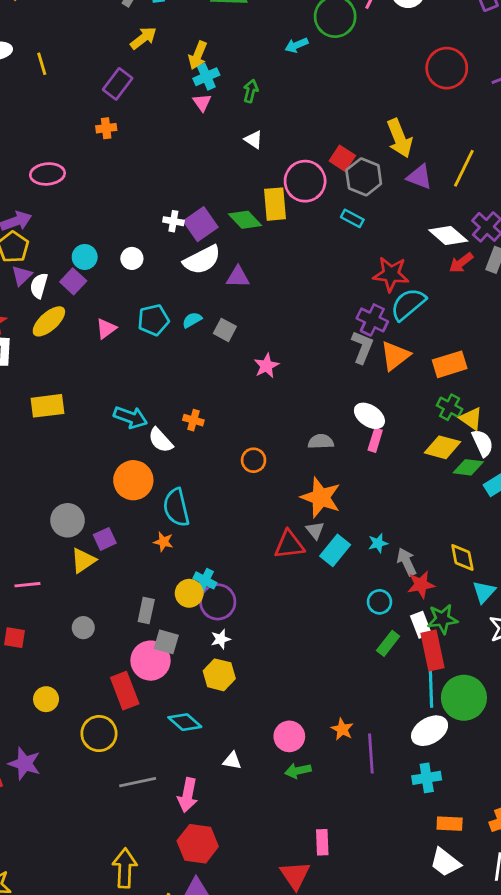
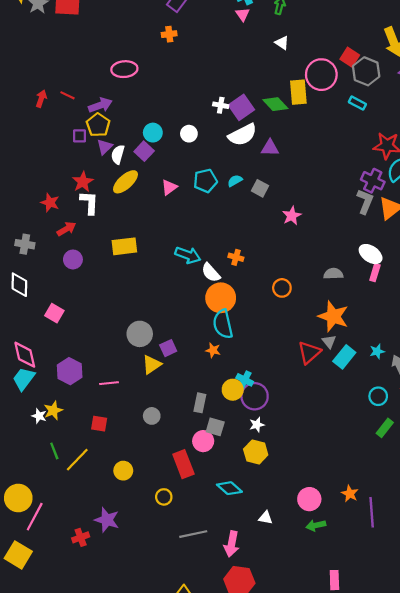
orange circle: (133, 480) -> (221, 298), moved
red triangle: (289, 545) -> (309, 352), turned -35
pink circle: (151, 661) -> (203, 441), size x0.7
yellow circle: (99, 734) -> (164, 497), size x0.6

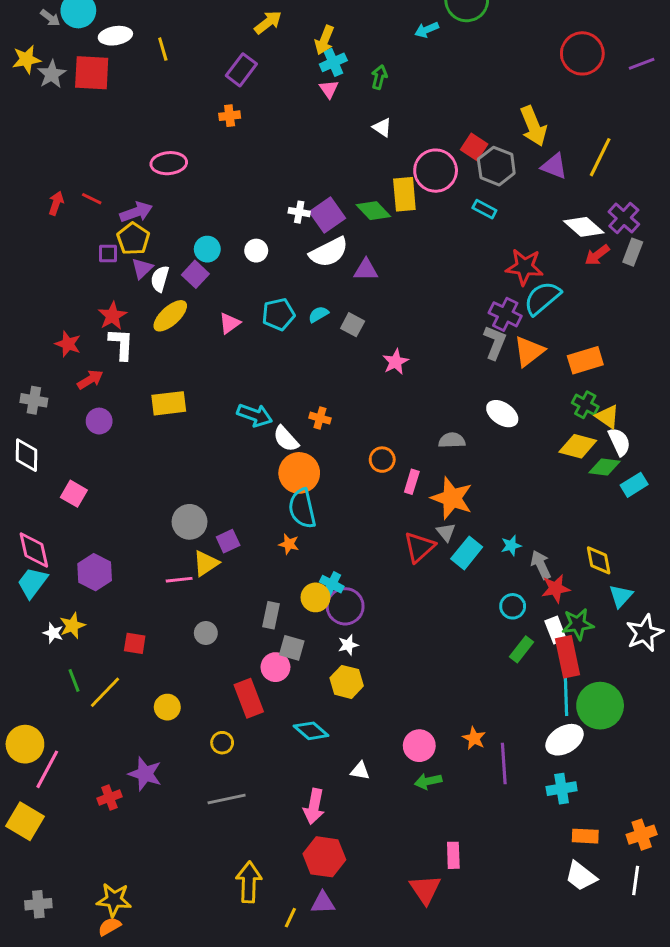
pink rectangle: (375, 273) -> (412, 482), moved
pink line: (109, 383) -> (179, 580), moved
gray line: (193, 534) -> (227, 799), moved

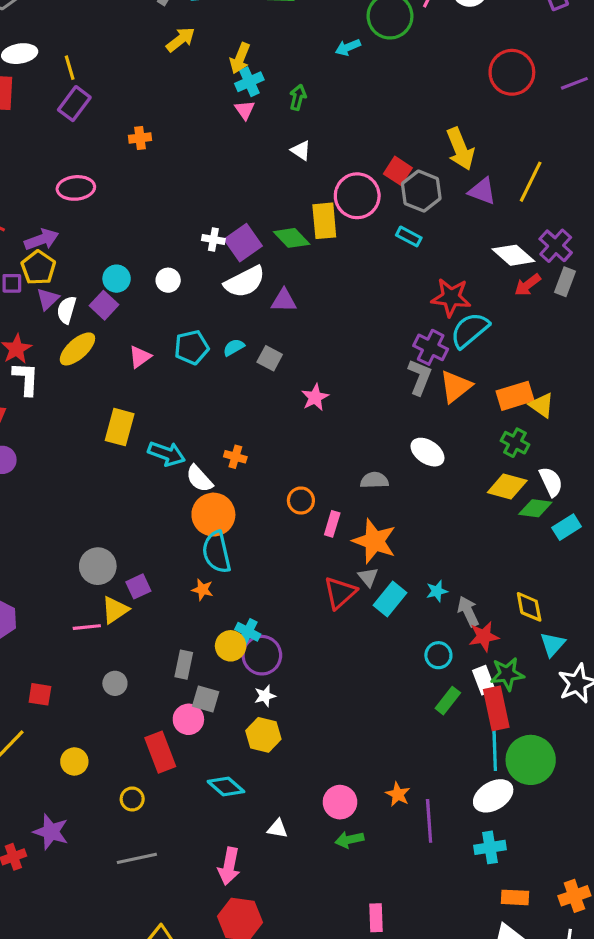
purple rectangle: (241, 70) -> (74, 104), moved
yellow rectangle: (169, 403) -> (120, 427), moved, turned -68
yellow triangle: (607, 417) -> (542, 405), moved

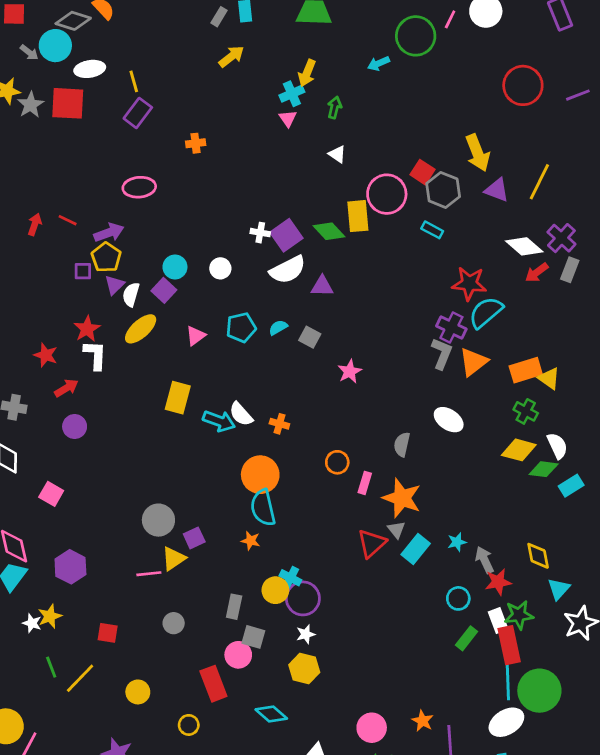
yellow arrow: (240, 58) -> (307, 73), moved
white semicircle: (199, 479) -> (241, 414), moved
gray semicircle: (374, 480) -> (402, 444), turned -75

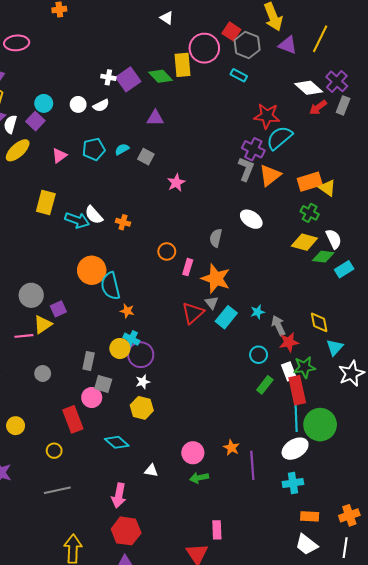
white semicircle: (288, 270) -> (101, 105), moved, size x0.6
orange circle: (260, 475) -> (92, 270), moved
orange star: (251, 541) -> (127, 311), moved

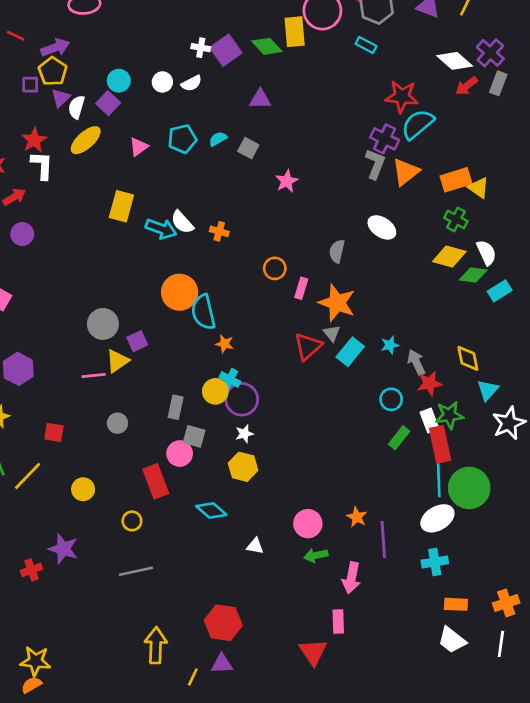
pink arrow: (119, 496) -> (351, 578), moved

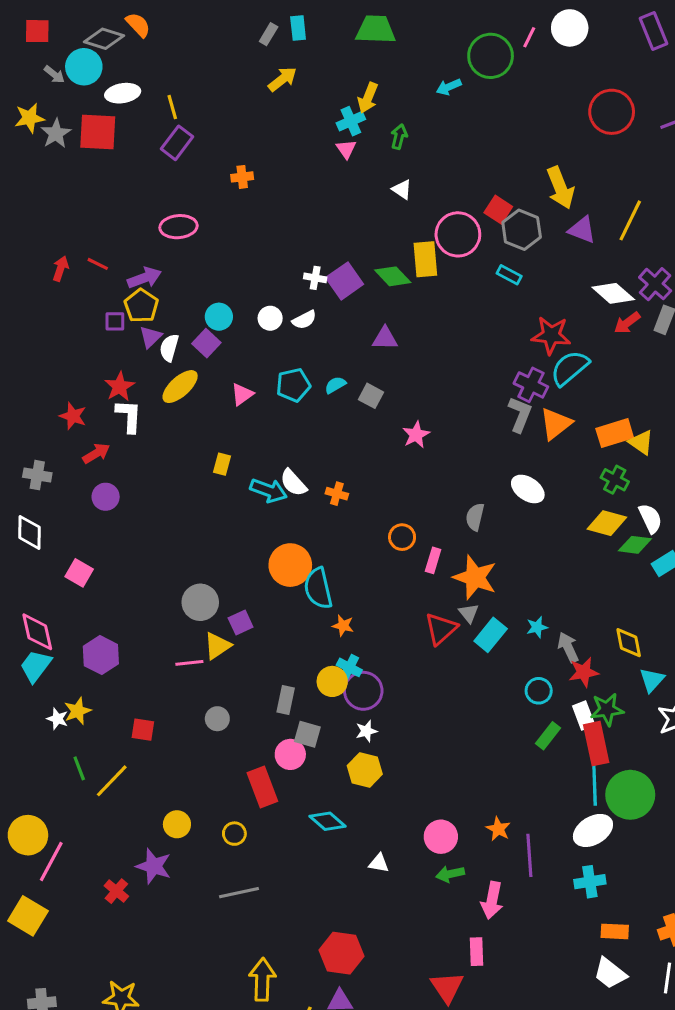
yellow rectangle: (121, 206) -> (222, 464), size x0.6
yellow circle: (83, 489) -> (177, 824), moved
red cross: (31, 570) -> (116, 891), turned -30

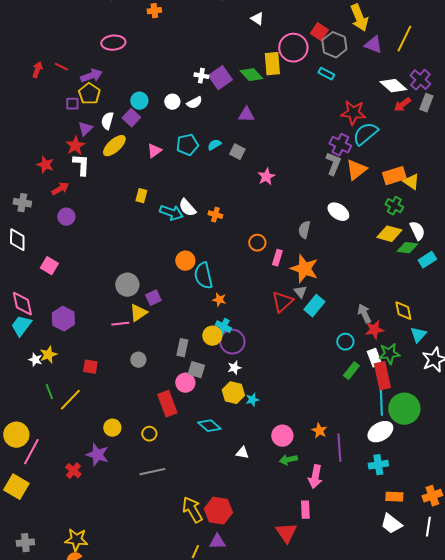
purple triangle: (151, 337) -> (85, 129), moved
orange circle: (290, 565) -> (185, 261), size x0.7
cyan star: (537, 627) -> (252, 400), moved
yellow arrow: (262, 980) -> (192, 510), moved, turned -32

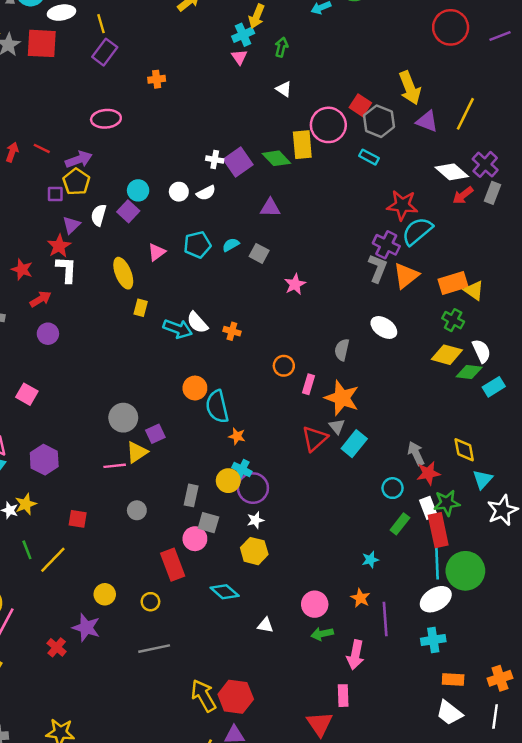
yellow ellipse: (114, 146) -> (123, 273), moved, turned -70
cyan star: (252, 400) -> (370, 560), moved

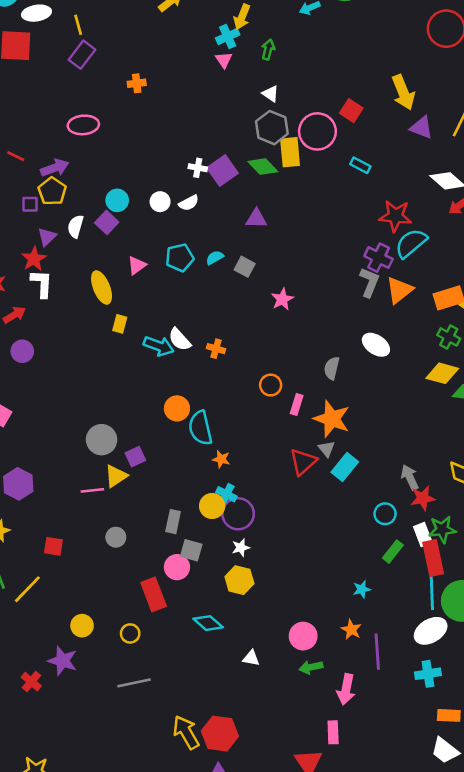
gray hexagon: (379, 121) -> (272, 128), moved

